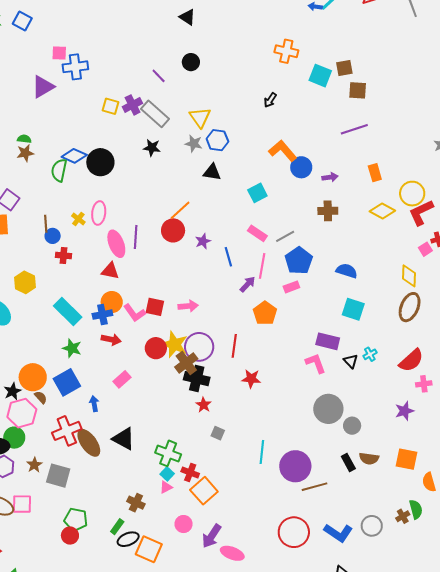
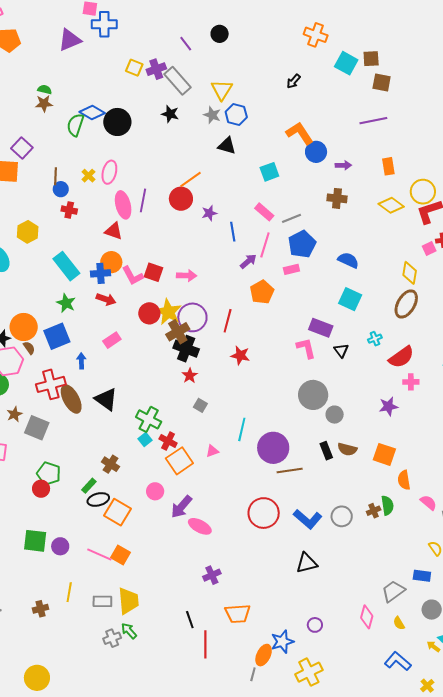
cyan cross: (370, 354) -> (375, 339), moved
pink triangle: (166, 487) -> (212, 451), moved

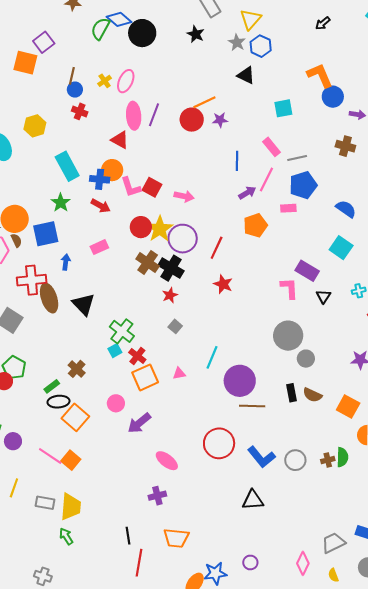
purple star: (209, 213) -> (220, 120), moved
brown cross: (178, 332) -> (148, 262), moved, turned -35
pink ellipse: (200, 526) -> (167, 461), moved
gray cross: (112, 638) -> (43, 576), moved, turned 30

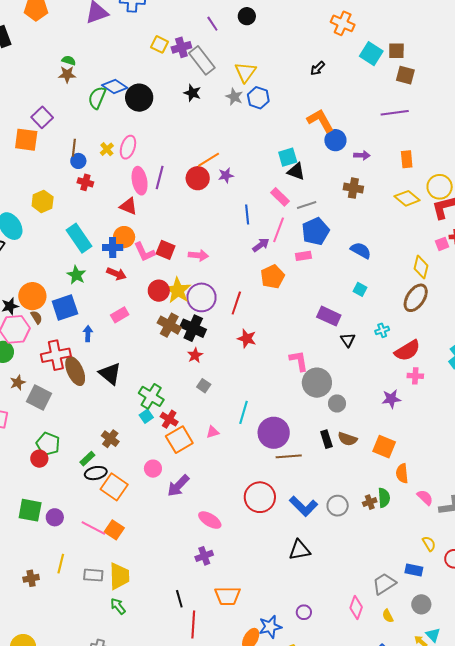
black triangle: (246, 75) -> (296, 171), moved
cyan square: (341, 248) -> (360, 289), size x0.6
pink L-shape: (289, 288) -> (299, 361), moved

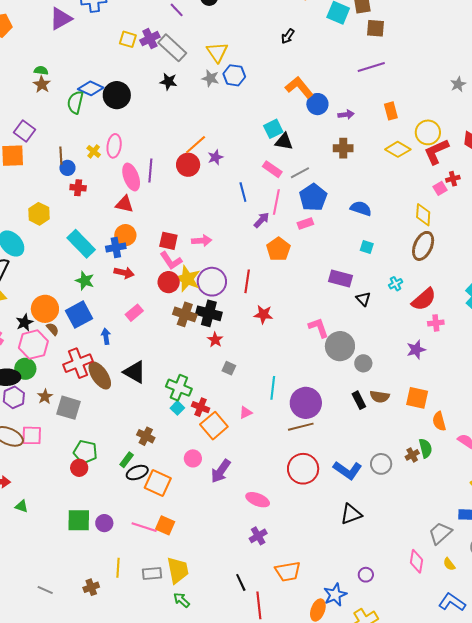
brown star: (67, 74) -> (42, 84), turned -30
pink L-shape: (144, 252) -> (171, 261), moved
brown line: (289, 456) -> (301, 427), moved

